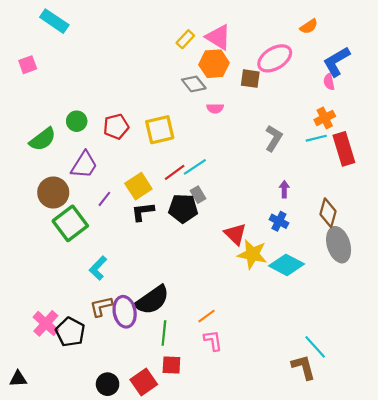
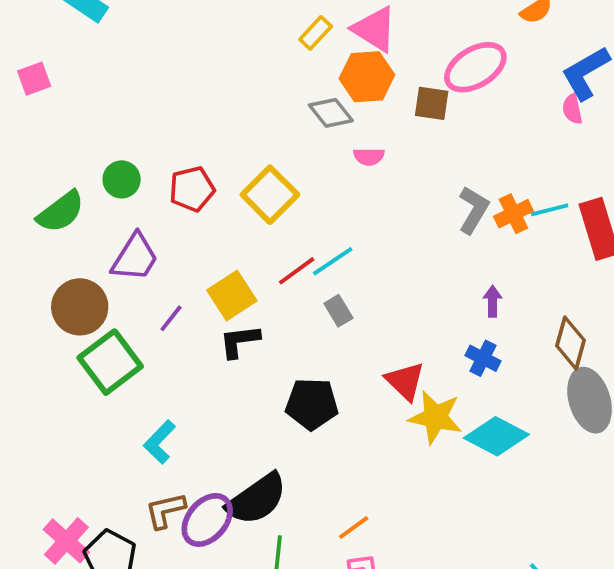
orange cross: (325, 118) -> (513, 214), moved
yellow square: (160, 130) -> (270, 195), turned -32
black pentagon: (183, 208) -> (312, 404), moved
purple ellipse: (125, 312) -> (207, 520), turned 52

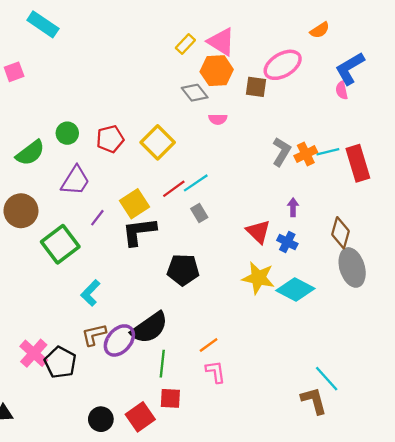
brown circle: (80, 307) -> (21, 211), moved
black L-shape: (240, 341) -> (139, 232), size x1.4
red triangle: (405, 381) -> (258, 232), moved

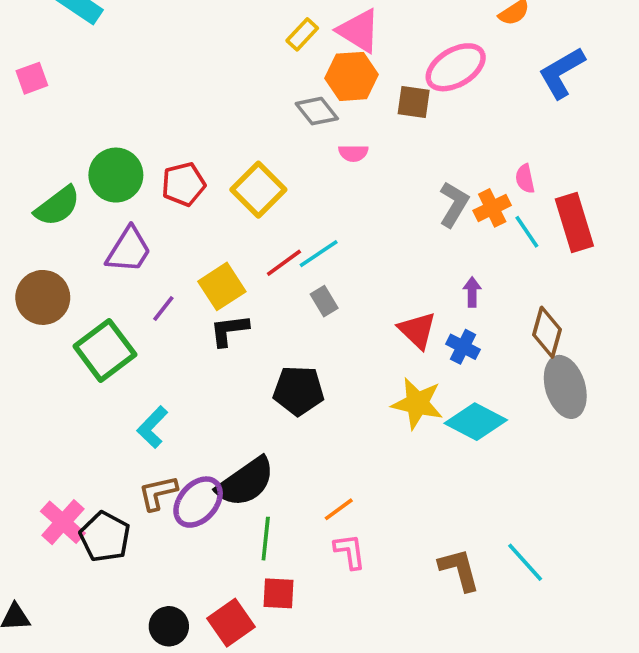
pink semicircle: (342, 90) -> (525, 179), moved
green circle: (67, 133) -> (116, 175), size x1.5
cyan line: (328, 152) -> (527, 232), moved, turned 70
black L-shape: (139, 232) -> (229, 330), size x0.7
brown L-shape: (314, 401) -> (459, 570), moved

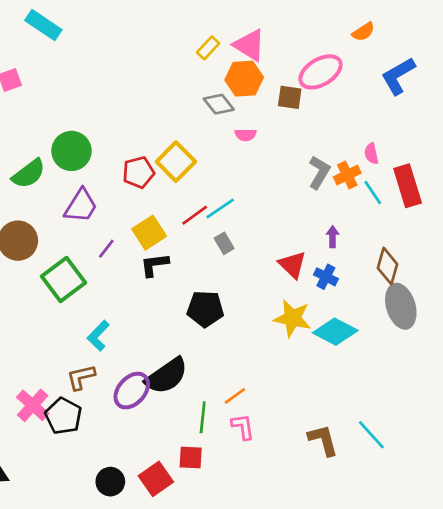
red pentagon: (183, 184) -> (138, 172), moved
brown L-shape: (158, 493) -> (81, 377), moved
green line: (266, 539) -> (203, 417), moved

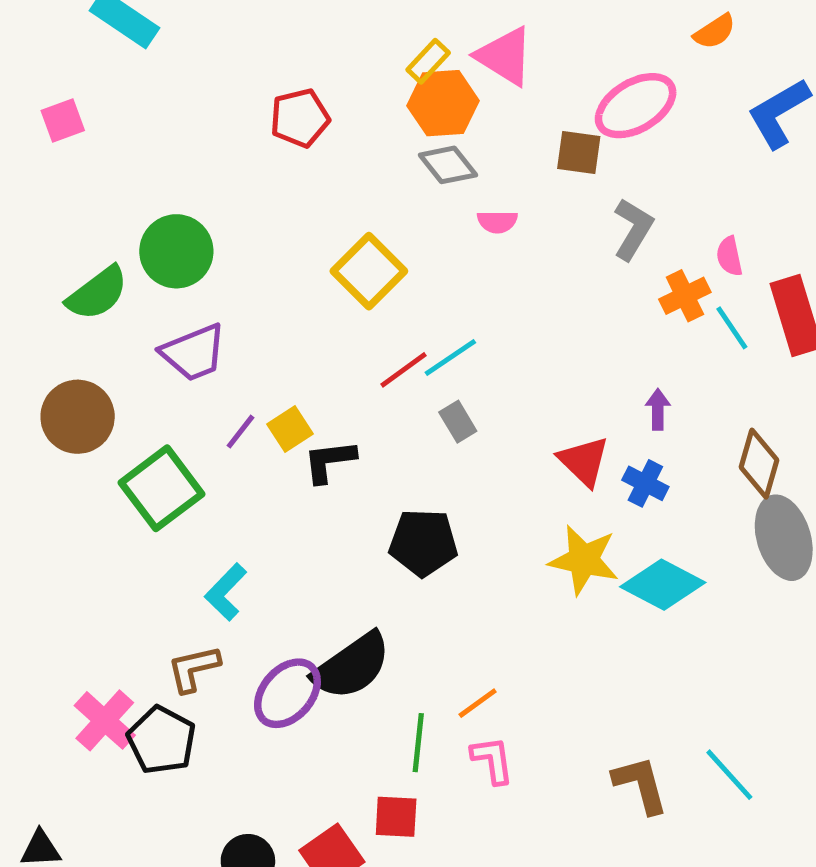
orange hexagon: (244, 79) -> (443, 103), moved
red pentagon: (138, 172) -> (300, 118), moved
gray L-shape: (319, 172) -> (633, 229), moved
purple trapezoid: (81, 206) -> (194, 353), turned 36
yellow square: (149, 233) -> (290, 429), moved, size x0.7

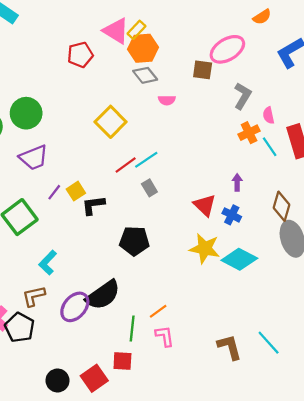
pink triangle: (505, 56) -> (116, 31), moved
gray L-shape: (633, 229) -> (243, 96), moved

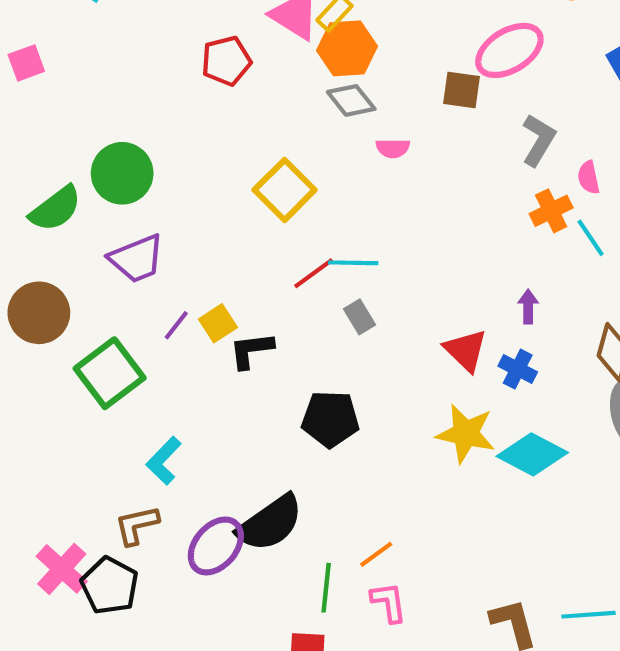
cyan line: (146, 160) -> (353, 263), turned 35
cyan line: (269, 343) -> (589, 615), turned -52

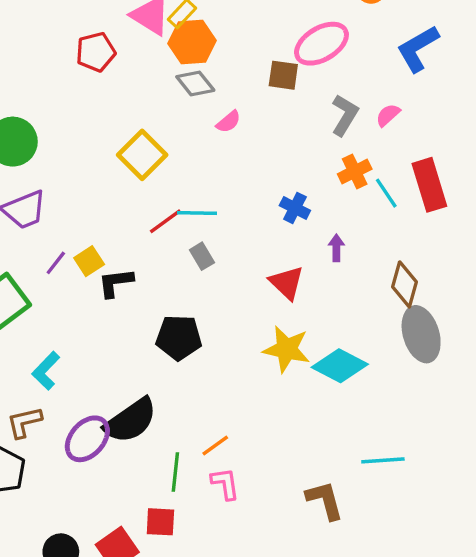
pink semicircle: (393, 148) -> (229, 122), turned -40
pink semicircle: (589, 177) -> (388, 115), moved, turned 60
blue cross: (518, 369) -> (295, 208), moved
cyan line: (589, 615) -> (383, 460), moved

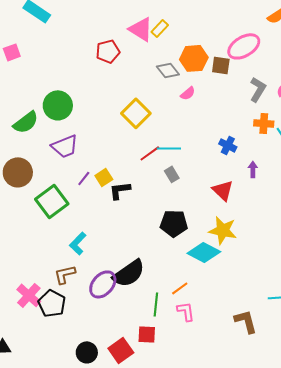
orange hexagon: (192, 42) -> (194, 58), moved
orange cross: (355, 171) -> (264, 123), turned 30
black pentagon: (179, 338) -> (174, 223), moved
cyan diamond: (340, 366) -> (204, 252), moved

